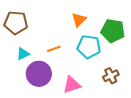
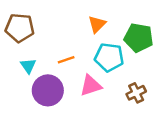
cyan triangle: (23, 54) -> (28, 66), turned -40
pink triangle: (72, 85) -> (91, 85), moved

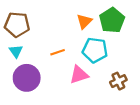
green pentagon: (139, 38) -> (112, 20), moved, turned 30
cyan triangle: (28, 66) -> (16, 51), moved
purple circle: (48, 90) -> (27, 78), moved

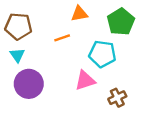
orange triangle: (84, 21) -> (79, 14), moved, turned 35
orange line: (58, 52) -> (62, 38), moved
brown cross: (118, 81) -> (117, 98), moved

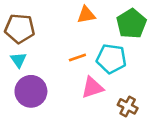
orange line: (62, 38) -> (77, 57), moved
brown cross: (117, 98) -> (128, 106), turned -36

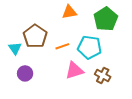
brown pentagon: (20, 29) -> (35, 36), moved, turned 30
purple circle: (31, 91) -> (25, 73), size x0.6
brown cross: (128, 106) -> (103, 75), moved

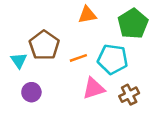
brown cross: (103, 75) -> (129, 95), turned 35

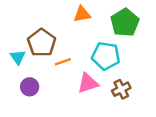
orange line: (78, 58) -> (63, 62), moved

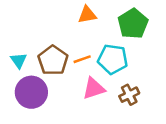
brown pentagon: (42, 43) -> (53, 60), moved
orange line: (63, 62) -> (82, 59), moved
purple circle: (30, 87) -> (31, 92), size x1.6

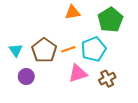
cyan pentagon: (113, 59) -> (94, 49), turned -30
purple circle: (31, 92) -> (26, 77), size x0.6

